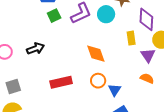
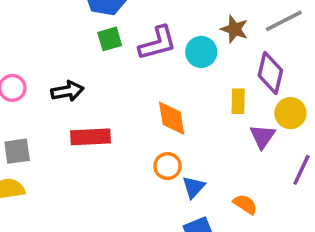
orange semicircle: (147, 78) -> (245, 204), moved
red rectangle: (61, 82) -> (90, 137), moved

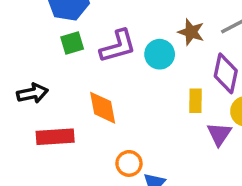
orange diamond: (172, 118) -> (103, 108), moved

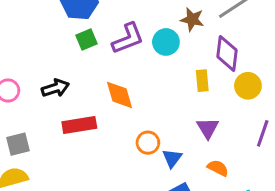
purple triangle: (219, 134) -> (208, 128), moved

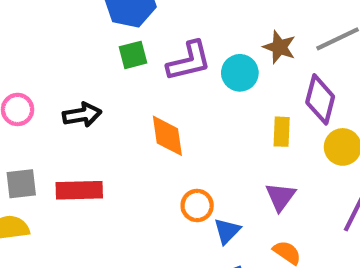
red rectangle: (79, 125) -> (79, 190), moved

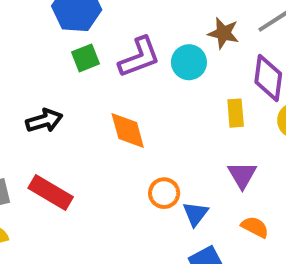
red rectangle: (79, 190) -> (51, 193), turned 39

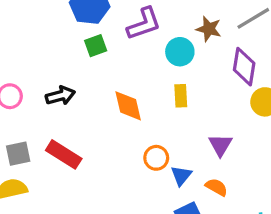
purple L-shape: (139, 57) -> (144, 24), moved
yellow rectangle: (236, 113) -> (181, 96), moved
orange semicircle: (255, 227) -> (216, 187), moved

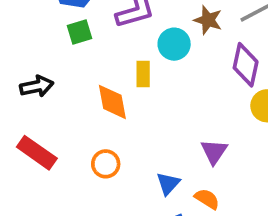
yellow rectangle: (181, 96) -> (143, 74), moved
orange circle: (156, 158) -> (106, 164), moved

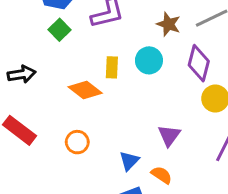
green square: (79, 32) -> (60, 30), turned -30
cyan circle: (174, 44) -> (149, 60), moved
orange diamond: (112, 102) -> (85, 90), turned -44

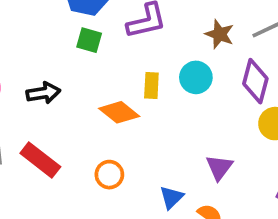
green square: (60, 30) -> (89, 40), turned -30

